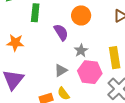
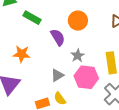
green rectangle: (35, 13) -> (32, 18), turned -66
orange star: (15, 43) -> (22, 54), moved

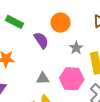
gray star: (78, 56) -> (76, 48), moved
gray triangle: (57, 75) -> (43, 78), turned 32

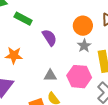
orange circle: (61, 23) -> (83, 26), moved

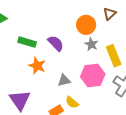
green rectangle: (23, 19) -> (27, 42), moved
orange star: (14, 55) -> (37, 66), moved, turned 30

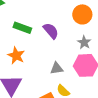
gray star: (91, 44) -> (84, 42), moved
orange star: (37, 66) -> (16, 55), moved

